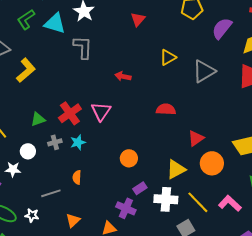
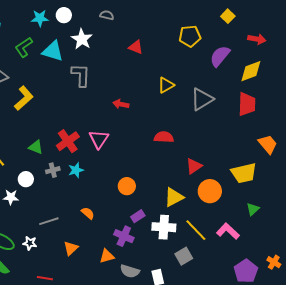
red triangle: (138, 19) -> (136, 47), turned -49
green triangle: (38, 119) -> (36, 147), turned 42
orange semicircle: (77, 177) -> (88, 213), moved, turned 128

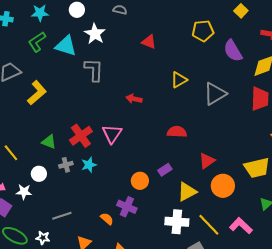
cyan star: (40, 18) -> (40, 13), moved
purple semicircle: (220, 56) -> (233, 51), turned -70
orange semicircle: (88, 213) -> (107, 219), moved
purple rectangle: (138, 216) -> (165, 170), moved
purple cross: (124, 236) -> (127, 207), moved

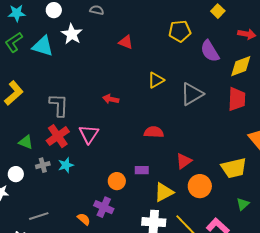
gray L-shape: (94, 70) -> (59, 105), moved
purple rectangle: (165, 170) -> (142, 170), turned 32

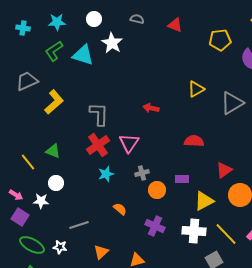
red triangle: (126, 42) -> (175, 25), moved
green triangle: (26, 142) -> (53, 151), moved
gray cross: (43, 165) -> (142, 173), moved
purple cross: (104, 207) -> (155, 226), moved
orange semicircle: (84, 219) -> (120, 209), moved

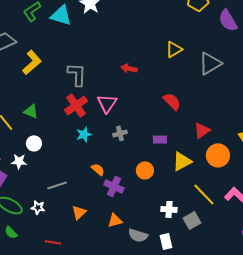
red semicircle: (194, 141) -> (172, 101), turned 42
orange circle: (157, 190) -> (145, 170), moved
purple cross: (155, 226) -> (114, 186), moved
white cross: (194, 231) -> (169, 209), moved, size x0.7

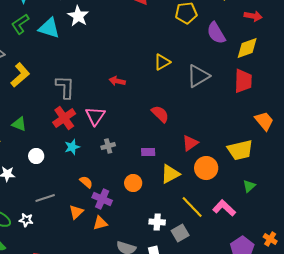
white circle: (34, 143) -> (36, 156), moved
orange triangle: (79, 212) -> (76, 212), moved
orange triangle: (115, 220) -> (100, 223), moved

